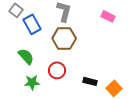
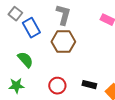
red circle: (57, 70) -> (57, 86), moved
green star: (32, 82) -> (16, 86), moved

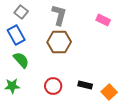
gray square: (15, 14) -> (21, 12), moved
blue rectangle: (31, 28) -> (16, 35), moved

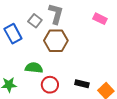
gray square: (21, 12) -> (35, 21), moved
green semicircle: (21, 60) -> (34, 68), moved, turned -42

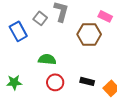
brown hexagon: (56, 41) -> (89, 34), moved
green semicircle: (34, 68) -> (47, 59), moved

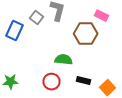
blue rectangle: (18, 31) -> (14, 31), turned 54
green semicircle: (47, 59) -> (64, 60), moved

